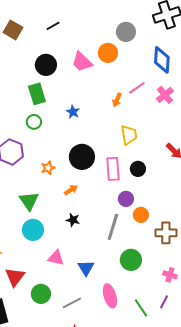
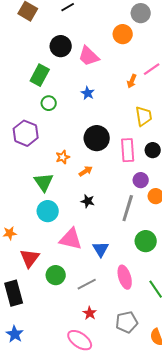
pink trapezoid: (82, 62) -> (89, 56), moved
green rectangle: (37, 94) -> (40, 75), moved, turned 45
orange star: (48, 168) -> (63, 157), moved
pink triangle: (56, 258) -> (71, 239), size x1.4

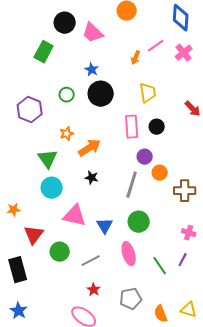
green circle: (49, 103) -> (67, 95), moved
black circle: (97, 138) -> (101, 94), moved
orange arrow: (86, 171) -> (90, 148), size x1.6
green circle: (146, 241) -> (139, 222), moved

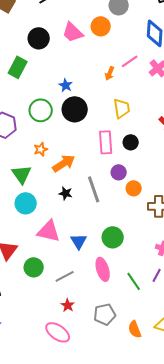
pink trapezoid: (93, 33) -> (73, 32), moved
green circle: (67, 95) -> (41, 110), size x1.5
gray line: (132, 185) -> (94, 189), moved, turned -36

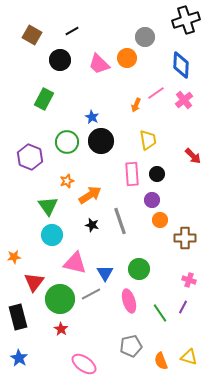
black circle: (39, 38) -> (60, 60), moved
purple circle: (119, 172) -> (152, 200), moved
green circle: (34, 267) -> (60, 299), size x1.5
gray line: (65, 276) -> (91, 294), moved
red star: (68, 305) -> (61, 329), moved

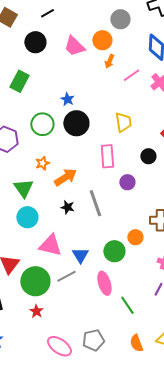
orange arrow: (136, 105) -> (109, 61), moved
black circle: (157, 174) -> (148, 156), moved
orange circle: (160, 220) -> (135, 237), moved
green line: (160, 313) -> (127, 305), moved
gray pentagon: (131, 346) -> (93, 340), moved

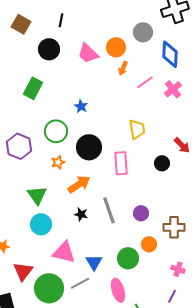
black line: (47, 13) -> (61, 20), turned -48
gray circle: (120, 19) -> (143, 32), moved
black circle: (76, 123) -> (89, 147), moved
orange star: (42, 163) -> (58, 162), moved
purple circle: (127, 182) -> (141, 213), moved

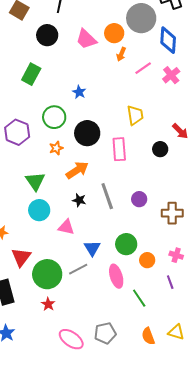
gray circle: (143, 32) -> (141, 18), size x1.5
orange circle: (149, 244) -> (147, 260), moved
pink triangle: (64, 252) -> (66, 227), moved, size x0.7
purple line: (172, 296) -> (170, 282), turned -48

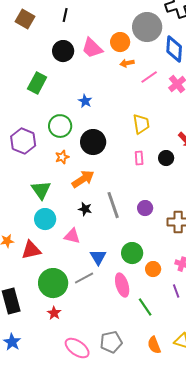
black circle: (47, 35) -> (63, 51), moved
orange arrow: (121, 54) -> (127, 63), turned 56
pink rectangle: (119, 149) -> (139, 158), moved, size x0.6
red triangle: (21, 257) -> (31, 250), moved, turned 40

